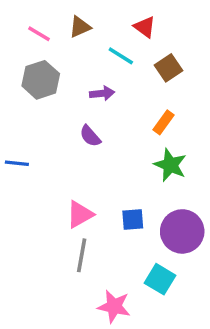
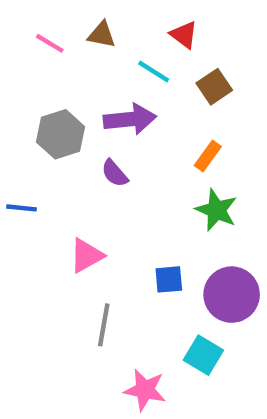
brown triangle: (80, 27) -> (102, 35), turned 35
gray hexagon: (41, 80) -> (60, 134), moved
purple arrow: (102, 93) -> (130, 119), size x1.6
pink triangle: (80, 214) -> (86, 256), moved

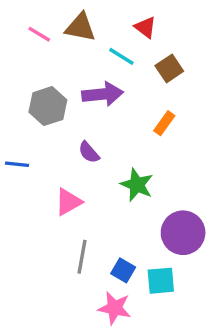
brown triangle: (102, 35) -> (80, 27), size x1.4
purple semicircle: (115, 173) -> (89, 152), moved
green star: (216, 210) -> (137, 185), moved
blue square: (169, 279) -> (123, 270), moved, turned 35
cyan square: (203, 355) -> (161, 281), turned -36

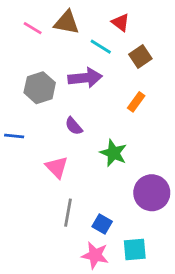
pink triangle: (68, 202) -> (57, 167), turned -45
cyan square: (161, 281) -> (135, 250), moved

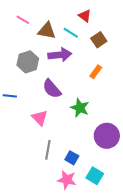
brown triangle: (67, 22) -> (47, 31), moved
purple semicircle: (74, 126) -> (52, 89), size x1.5
cyan square: (135, 250) -> (95, 176), turned 36

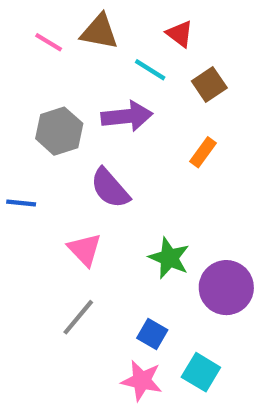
brown triangle: (47, 31) -> (99, 32), moved
green star: (80, 108) -> (169, 258), moved
gray line: (48, 150) -> (78, 317), moved, turned 30

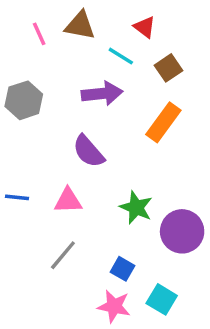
pink line: (49, 42) -> (39, 34), turned 35
gray hexagon: (59, 131) -> (24, 100), moved
orange rectangle: (203, 152) -> (163, 122), size x1.6
blue line: (21, 203) -> (17, 197), moved
pink triangle: (85, 249) -> (68, 201), turned -48

